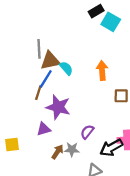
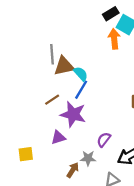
orange arrow: (102, 71) -> (114, 39), moved
blue line: (46, 79) -> (81, 90), moved
brown line: (38, 93) -> (52, 100), turned 40
brown arrow: (57, 152) -> (73, 170), moved

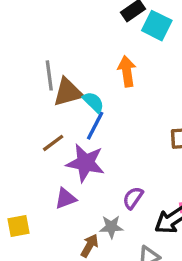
orange arrow: (114, 39) -> (127, 71), moved

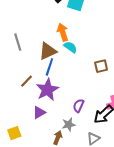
brown triangle: (68, 92) -> (48, 51), moved
cyan semicircle: (93, 102) -> (70, 47), moved
purple star: (85, 163) -> (47, 90), turned -30

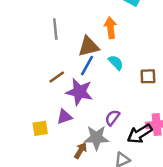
cyan semicircle: (70, 47) -> (116, 63), moved
purple star: (47, 90) -> (79, 92), turned 30
gray star: (69, 125) -> (96, 138), size x1.5
yellow square: (14, 133) -> (40, 128), moved

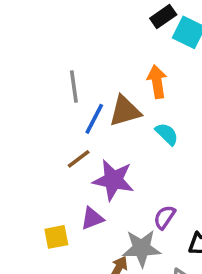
blue line: (87, 66) -> (94, 119), moved

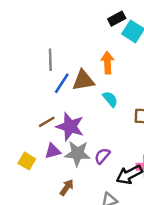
brown line: (79, 159) -> (47, 122), moved
yellow square: (56, 237) -> (27, 161), turned 35
gray star: (141, 248) -> (77, 153), moved

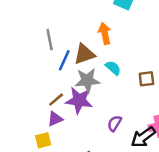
purple triangle: (53, 151) -> (55, 119), moved
gray star: (77, 153) -> (87, 80), moved
yellow square: (27, 161) -> (43, 140), turned -35

